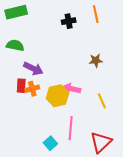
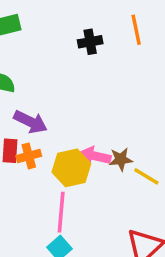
brown star: (96, 60) -> (121, 159), moved
yellow line: (102, 101) -> (146, 176), turned -35
pink line: (71, 128) -> (61, 212), moved

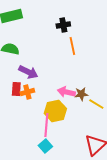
orange line: (136, 30) -> (72, 46), moved
yellow hexagon: (71, 168) -> (55, 111), moved

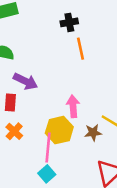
orange cross: (27, 92) -> (14, 131), moved, turned -32
pink arrow: (66, 92) -> (73, 106), turned 72
brown star: (81, 94) -> (93, 133), moved

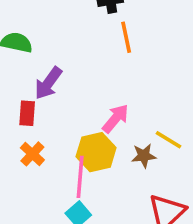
purple arrow: (25, 81) -> (48, 83), turned 100
pink arrow: (73, 106) -> (115, 119), turned 45

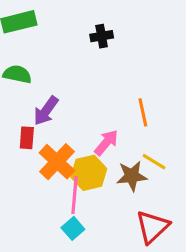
orange line: (126, 37) -> (143, 112), moved
orange cross: (32, 154) -> (57, 162), moved, size x1.6
brown star: (144, 156) -> (132, 176), size x1.4

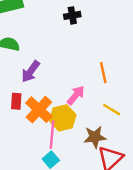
red rectangle: (27, 138) -> (16, 101), moved
brown star: (132, 176) -> (95, 137), moved

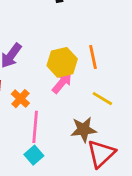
orange cross: (39, 110) -> (20, 99), size x0.6
yellow hexagon: (63, 118) -> (62, 62), moved

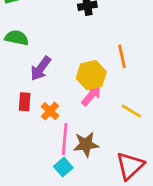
orange line: (93, 57) -> (122, 56), moved
brown star: (84, 130) -> (86, 144), moved

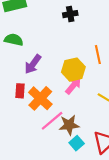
orange cross: (50, 111) -> (40, 98), size x1.6
pink line: (65, 139) -> (52, 121), turned 45
cyan square: (63, 167) -> (77, 143), moved

